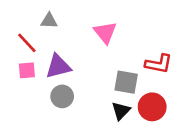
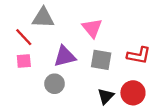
gray triangle: (49, 21) -> (43, 18), size x1.5
purple triangle: (58, 66) -> (65, 56), moved
gray square: (126, 82) -> (101, 60), moved

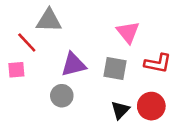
pink triangle: (92, 28) -> (128, 32), moved
pink square: (24, 61) -> (16, 70), moved

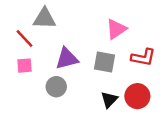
pink triangle: (128, 32) -> (116, 29), turned 35
pink square: (16, 70) -> (24, 66), moved

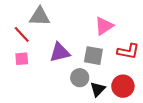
gray circle: (56, 87) -> (80, 78), moved

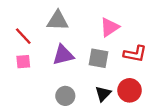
gray triangle: (40, 17) -> (58, 21), moved
gray circle: (80, 78) -> (65, 96), moved

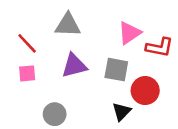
red L-shape: (135, 54) -> (160, 47), moved
red circle: (130, 90) -> (145, 91), moved
gray circle: (65, 96) -> (55, 114), moved

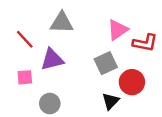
purple triangle: (74, 66) -> (52, 59), moved
gray square: (116, 70) -> (106, 63), turned -35
pink square: (27, 73) -> (25, 77), moved

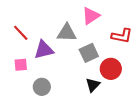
gray triangle: (62, 23) -> (67, 33), moved
pink triangle: (118, 30) -> (91, 16), moved

